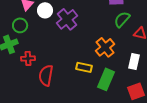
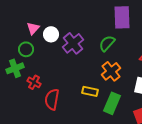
green semicircle: (122, 19) -> (107, 43), moved
red cross: (28, 58) -> (34, 82), turned 32

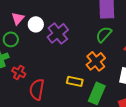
green semicircle: (107, 43) -> (104, 34), moved

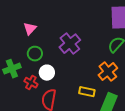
white circle: (36, 24) -> (47, 73), moved
green circle: (11, 39) -> (35, 54), moved

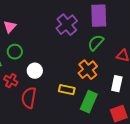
purple cross: (70, 44) -> (67, 25), moved
white circle: (47, 73) -> (35, 71), moved

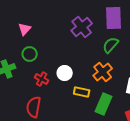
white circle: (35, 71) -> (65, 73), moved
red cross: (11, 81) -> (42, 79), moved
red semicircle: (29, 98) -> (34, 107), moved

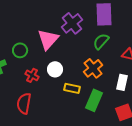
pink triangle: (25, 29) -> (48, 39), moved, size x1.6

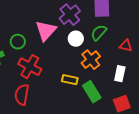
white circle: (55, 69) -> (76, 39), moved
red cross: (32, 75) -> (30, 67), size x1.6
green rectangle: (94, 100) -> (92, 92), turned -55

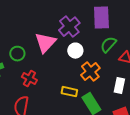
green semicircle: (99, 33) -> (108, 45), moved
red cross: (30, 67) -> (29, 79), size x0.7

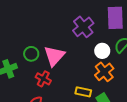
pink triangle: (45, 43) -> (54, 56), moved
white circle: (75, 51) -> (102, 51), moved

